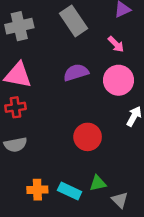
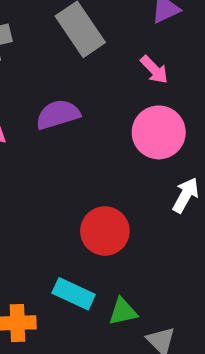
purple semicircle: (76, 72) -> (58, 114), moved
cyan rectangle: (70, 191) -> (74, 294), moved

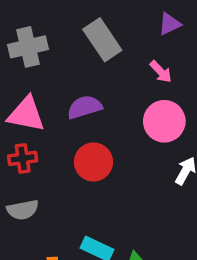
red circle: (105, 231) -> (93, 162), moved

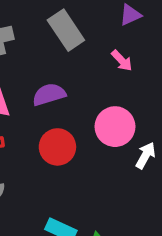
pink circle: (164, 121) -> (115, 127), moved

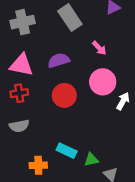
pink arrow: (122, 61) -> (99, 48), moved

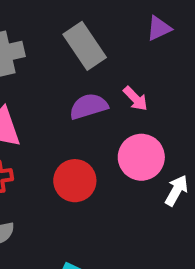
purple semicircle: (59, 60) -> (89, 106), moved

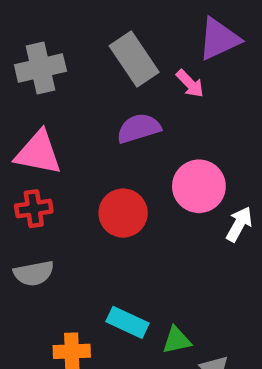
purple triangle: (159, 28) -> (219, 39), size x1.5
pink arrow: (135, 99) -> (190, 84), moved

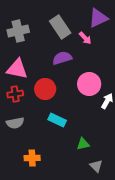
red circle: (123, 213) -> (45, 89), moved
cyan rectangle: (128, 322) -> (57, 120), moved
green triangle: (177, 340) -> (83, 144), moved

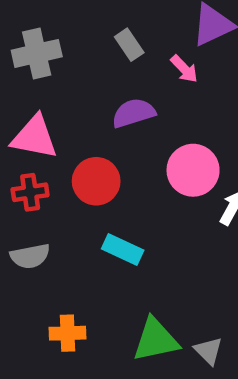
gray rectangle: (60, 27) -> (129, 45), size x0.6
green triangle: (83, 144) -> (156, 340), moved, size x1.6

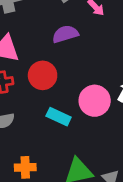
pink circle: (193, 170) -> (95, 101), moved

